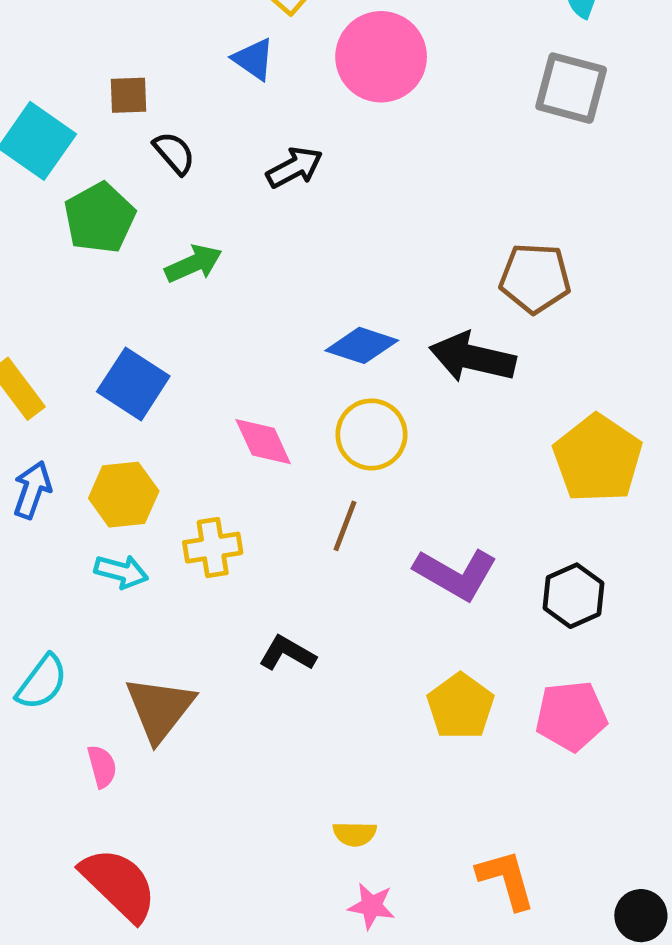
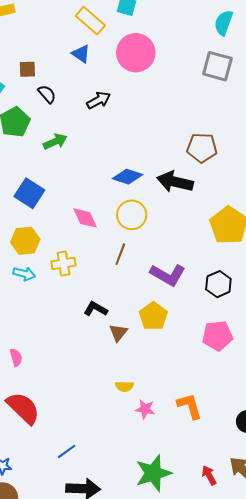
yellow pentagon: (460, 706) -> (153, 316), moved
brown triangle: (160, 709) -> (118, 333), moved, size x0.6
pink star: (371, 906) -> (145, 409), moved

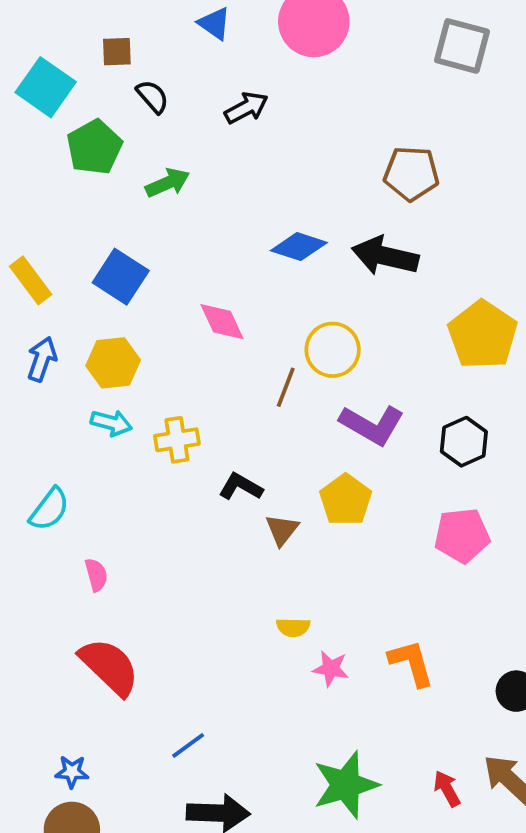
brown pentagon: (202, 148) -> (411, 173), moved
yellow circle: (132, 215) -> (333, 350), moved
yellow cross: (63, 263) -> (177, 440), moved

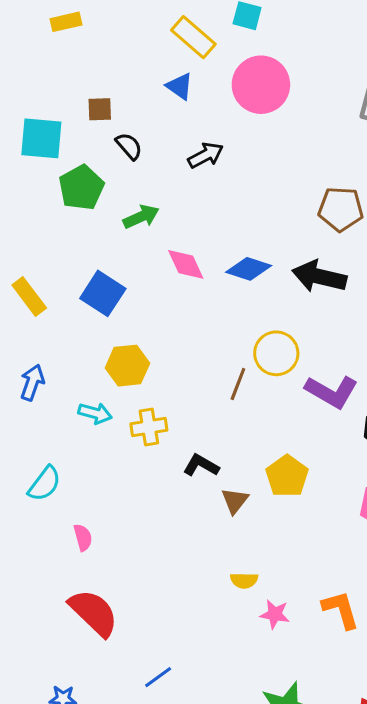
cyan square: (46, 87) -> (41, 138), turned -30
pink diamond: (222, 322) -> (186, 264), moved
blue arrow: (42, 359) -> (32, 382), moved
yellow hexagon: (113, 363) -> (127, 366), moved
purple L-shape: (372, 425) -> (332, 392), moved

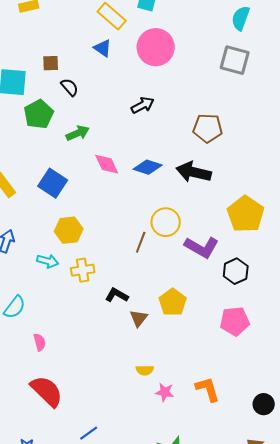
black arrow: (206, 155) -> (143, 105), moved

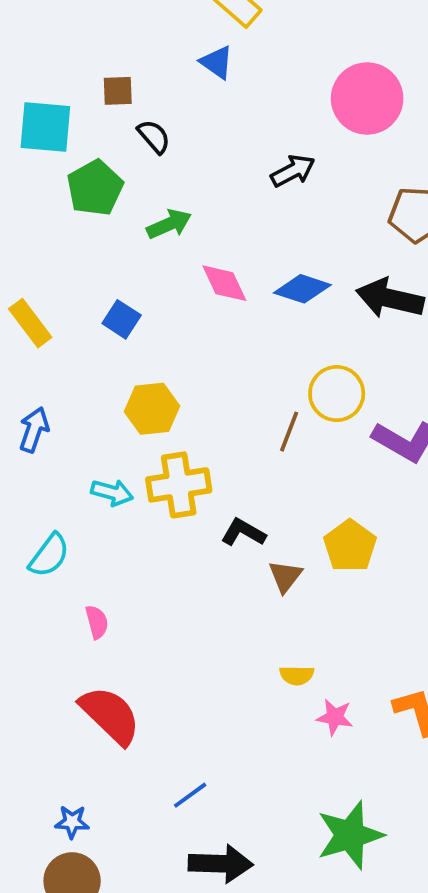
pink circle: (156, 47) -> (367, 98), moved
blue square: (53, 183) -> (122, 319), size x0.7
cyan arrow: (48, 261) -> (112, 493), moved
yellow cross: (83, 270) -> (179, 485), size x1.4

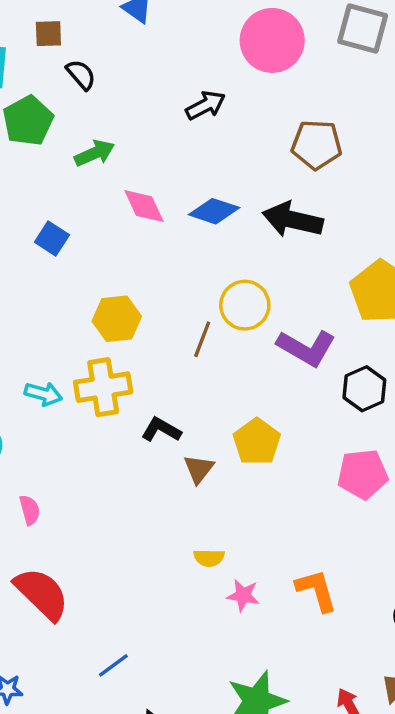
yellow hexagon: (152, 409) -> (117, 319), moved

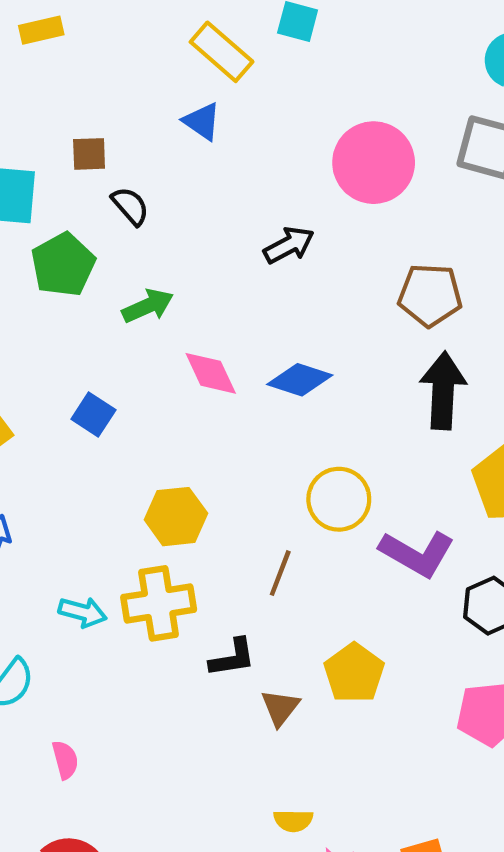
black arrow: (293, 220) -> (443, 391), moved, turned 80
brown line: (202, 339) -> (280, 573), moved
black L-shape: (161, 430) -> (232, 658), turned 141

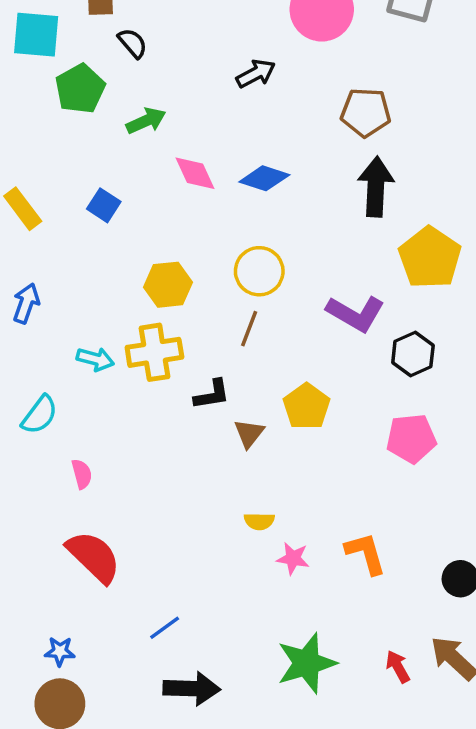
yellow circle: (339, 499) -> (259, 271), moved

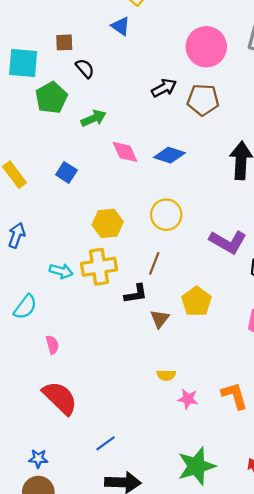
brown pentagon: (366, 112) -> (203, 100), moved
brown line: (249, 329) -> (154, 263), moved

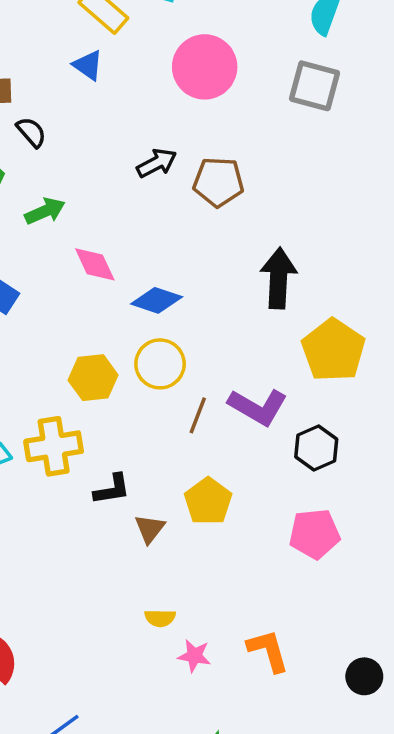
pink circle: (206, 47) -> (205, 67), moved
blue diamond: (169, 155) -> (157, 300), moved
yellow hexagon: (108, 223) -> (93, 378), moved
brown line: (154, 263) -> (198, 415), moved

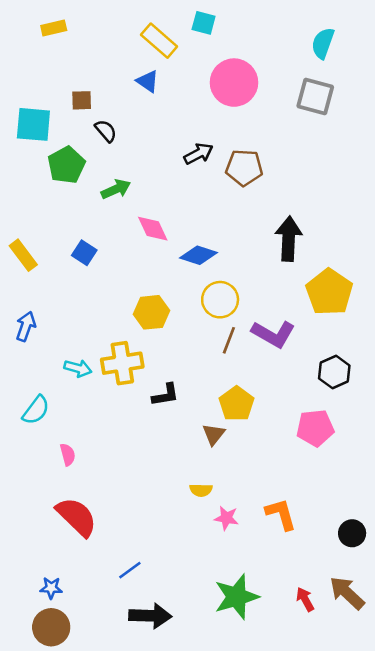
yellow circle: (160, 364) -> (220, 300), moved
black hexagon: (316, 448) -> (334, 372), moved
brown triangle: (150, 529) -> (214, 434), moved

